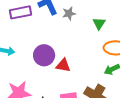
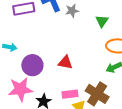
purple circle: (44, 55) -> (32, 65), moved

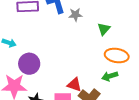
red triangle: (65, 62) -> (74, 85), moved

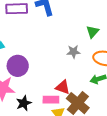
gray star: (75, 15) -> (73, 52), moved

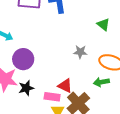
green triangle: (93, 32) -> (103, 24), moved, turned -40
black star: (24, 103) -> (26, 88), moved

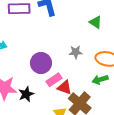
purple circle: (23, 59) -> (41, 63), moved
pink rectangle: (52, 97) -> (54, 80), moved, turned -35

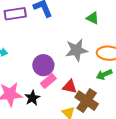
gray star: (76, 52) -> (77, 50), size x1.6
pink rectangle: (54, 80) -> (48, 81), moved

